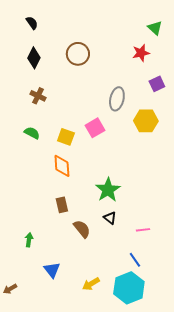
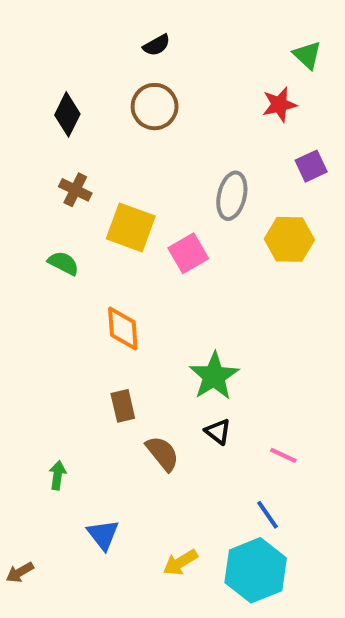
black semicircle: (32, 23) -> (157, 45), moved, turned 96
yellow square: (66, 137) -> (131, 227), moved, size x1.4
pink line: (143, 230) -> (283, 455), turned 32

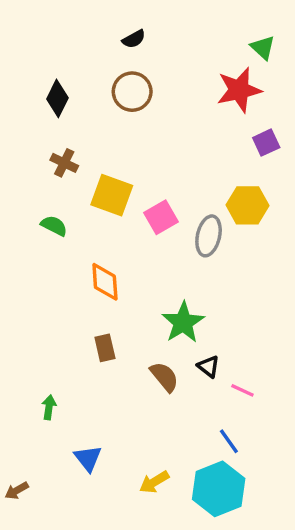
red star: (279, 105) -> (239, 90), size x1.5
gray ellipse: (232, 196) -> (209, 236), moved
black triangle: (218, 432) -> (209, 367), moved
brown semicircle: (162, 453) -> (164, 377), moved

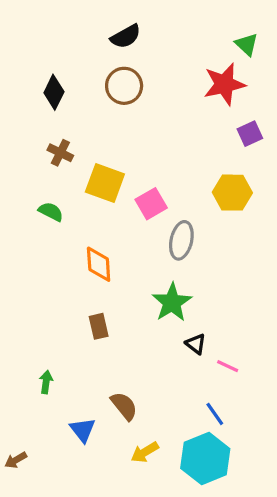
black semicircle: (134, 39) -> (126, 36), size x1.4
gray ellipse: (209, 236) -> (181, 240), moved
brown semicircle: (164, 377) -> (124, 406), moved

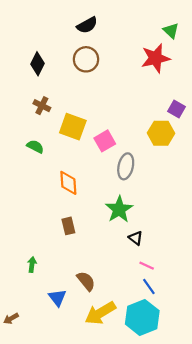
purple square: (250, 134) -> (176, 109), moved, turned -35
pink line: (228, 366) -> (147, 266), moved
yellow arrow: (145, 452) -> (100, 313), size x1.6

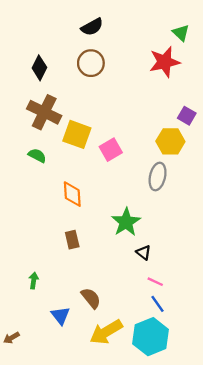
brown cross: (42, 106) -> (44, 112), size x1.8
gray ellipse: (126, 166) -> (158, 176), moved

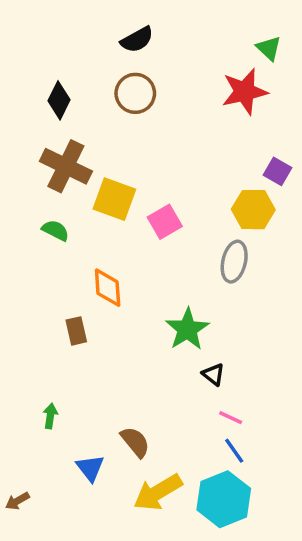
brown rectangle: (72, 240) -> (76, 331), moved

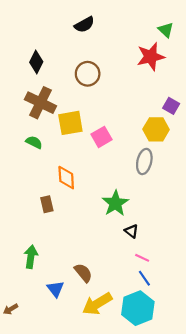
brown circle: (135, 93) -> (88, 74), moved
yellow square: (114, 199) -> (70, 123), turned -30
green arrow: (50, 416) -> (31, 257), size x1.5

